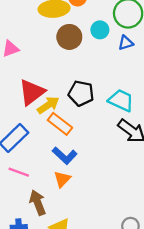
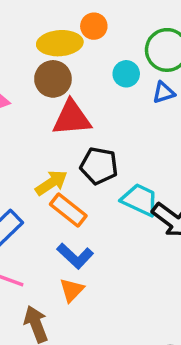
brown circle: (69, 37) -> (53, 79), moved
red triangle: (32, 92) -> (72, 118), moved, turned 32
cyan trapezoid: (121, 100) -> (140, 200), moved

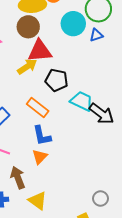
cyan circle: (126, 74) -> (73, 24), size x1.5
yellow arrow: (51, 183) -> (27, 67), moved
blue L-shape: (75, 256) -> (42, 136), turned 35

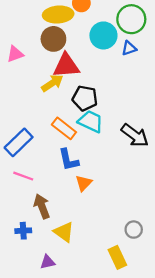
cyan trapezoid: (82, 101) -> (91, 121), moved
orange triangle: (40, 157) -> (84, 183), moved

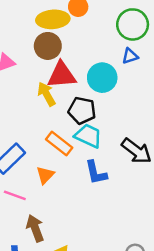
cyan circle: (103, 35) -> (102, 78), moved
yellow arrow: (52, 83) -> (46, 94), turned -85
blue L-shape: (69, 160) -> (96, 173), moved
orange triangle: (84, 183) -> (45, 175), moved

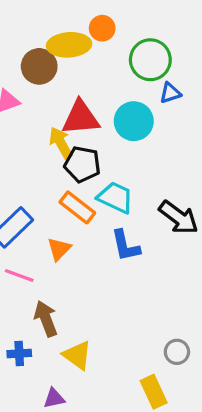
green circle: (133, 24) -> (150, 60), moved
brown circle: (48, 46) -> (39, 66), moved
black pentagon: (82, 111) -> (82, 164), moved

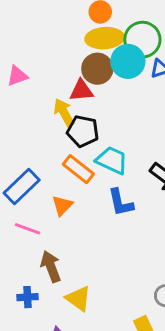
yellow ellipse: (69, 45) -> (105, 38), moved
brown circle: (39, 66) -> (97, 69), moved
red triangle: (81, 118) -> (81, 91), size x0.7
cyan circle: (134, 121) -> (128, 61), moved

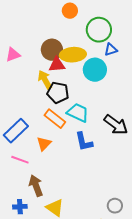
yellow ellipse: (105, 38) -> (73, 55), moved
cyan circle: (128, 61) -> (95, 70), moved
brown circle: (97, 69) -> (52, 50), moved

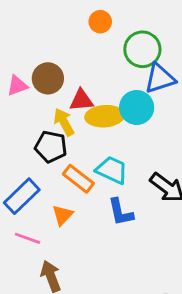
brown circle: (52, 50) -> (48, 78), moved
blue triangle: (111, 50) -> (160, 78), size x1.6
yellow ellipse: (73, 55) -> (105, 116), moved
black pentagon: (58, 93) -> (51, 147), moved

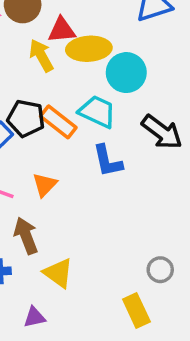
cyan circle: (137, 107) -> (126, 73), moved
black pentagon: (51, 147) -> (26, 118), moved
orange triangle: (62, 215) -> (45, 185), moved

